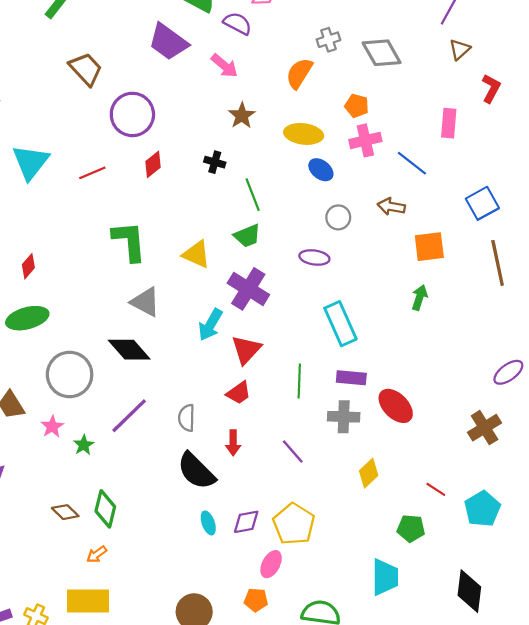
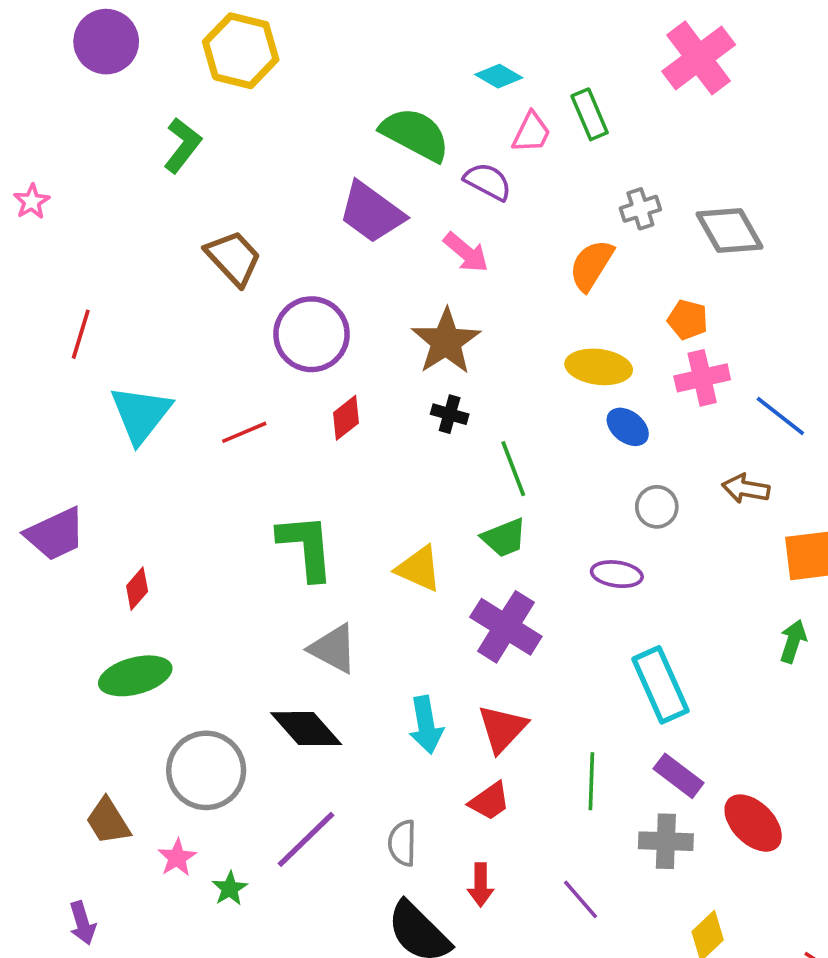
brown star: (242, 116) -> (446, 341), moved, size x1.5
cyan arrow: (210, 325) -> (426, 725), moved, turned -40
purple rectangle: (351, 378) -> (679, 776), turned 32

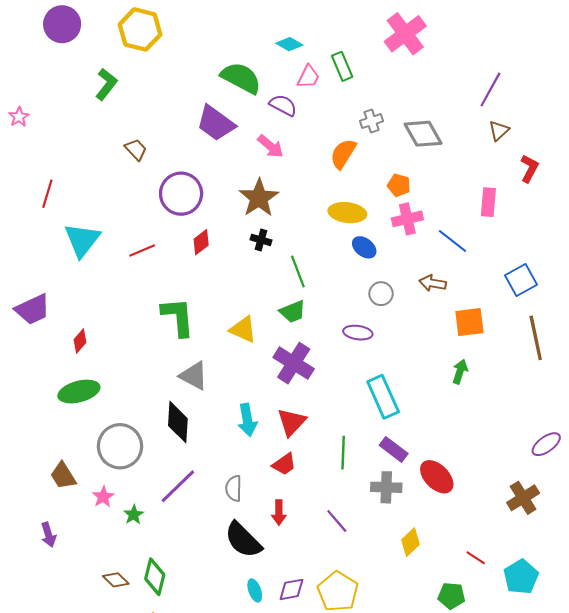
brown trapezoid: (233, 258) -> (136, 149), size x0.7
black diamond: (306, 729) -> (178, 422), turned 45

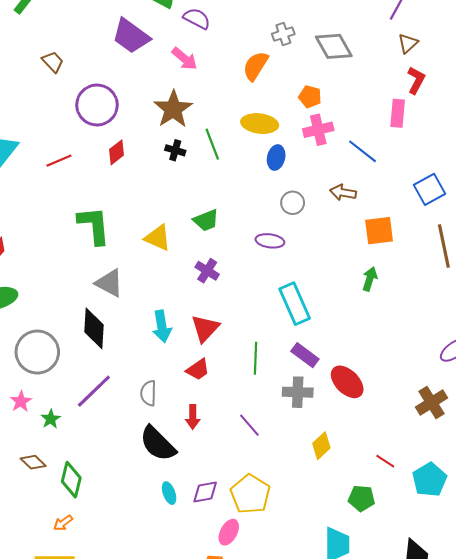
red L-shape: (529, 168) -> (416, 80), moved
blue ellipse: (364, 247) -> (276, 157), turned 65
green line: (298, 272) -> (212, 144), moved
purple cross: (294, 363) -> (207, 271), size x0.6
brown diamond: (116, 580) -> (33, 462), moved

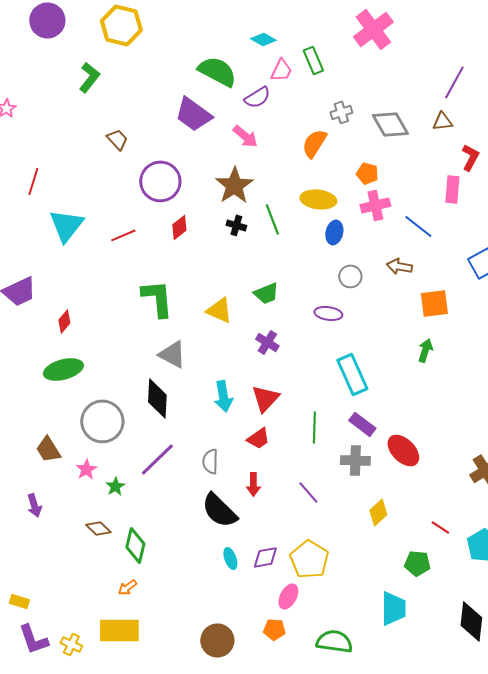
purple semicircle: (197, 19) -> (257, 97), turned 120
brown triangle: (408, 43) -> (442, 121), moved, turned 35

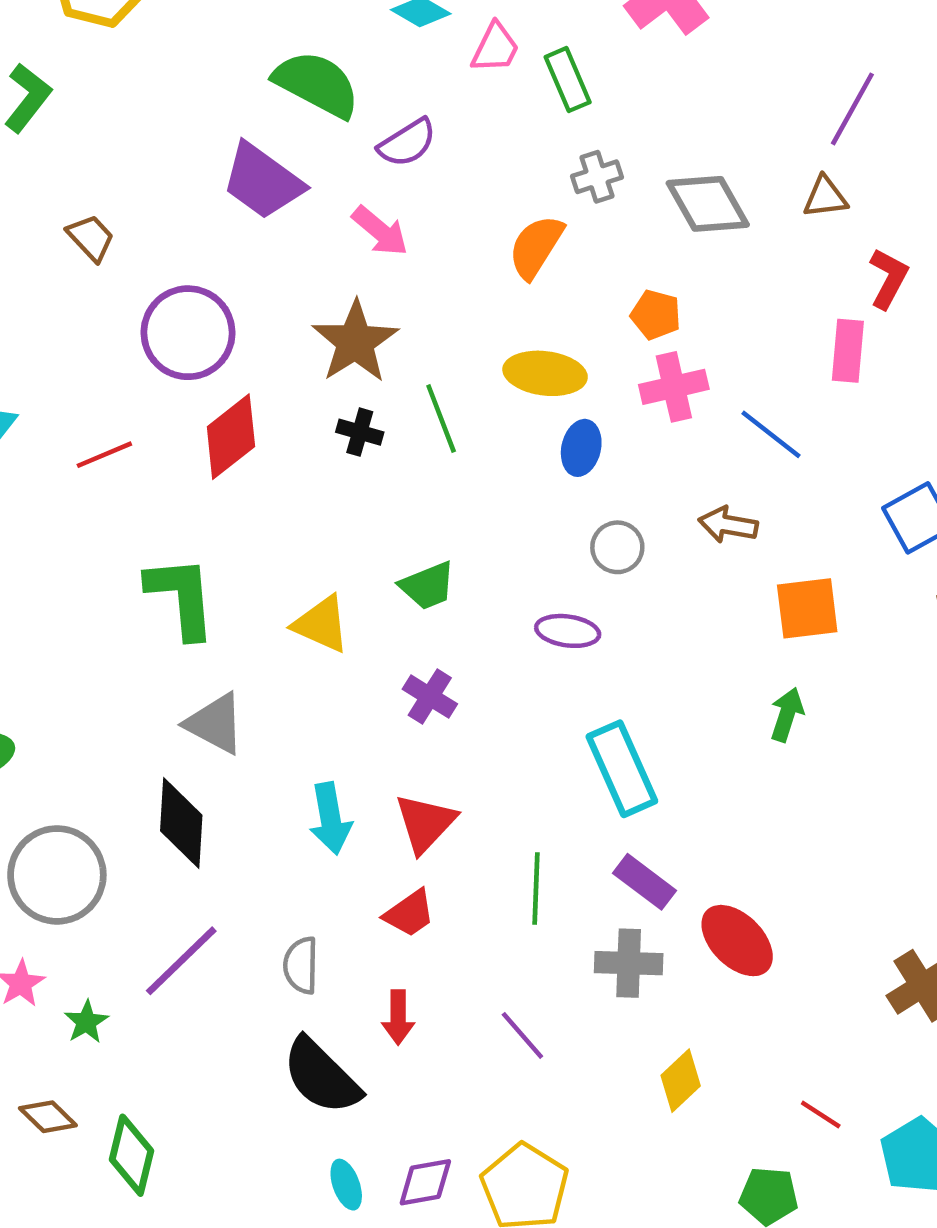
green rectangle: (313, 60) -> (568, 80), moved
pink trapezoid: (281, 70) -> (495, 48), moved
red diamond: (179, 227) -> (231, 437), size x1.5

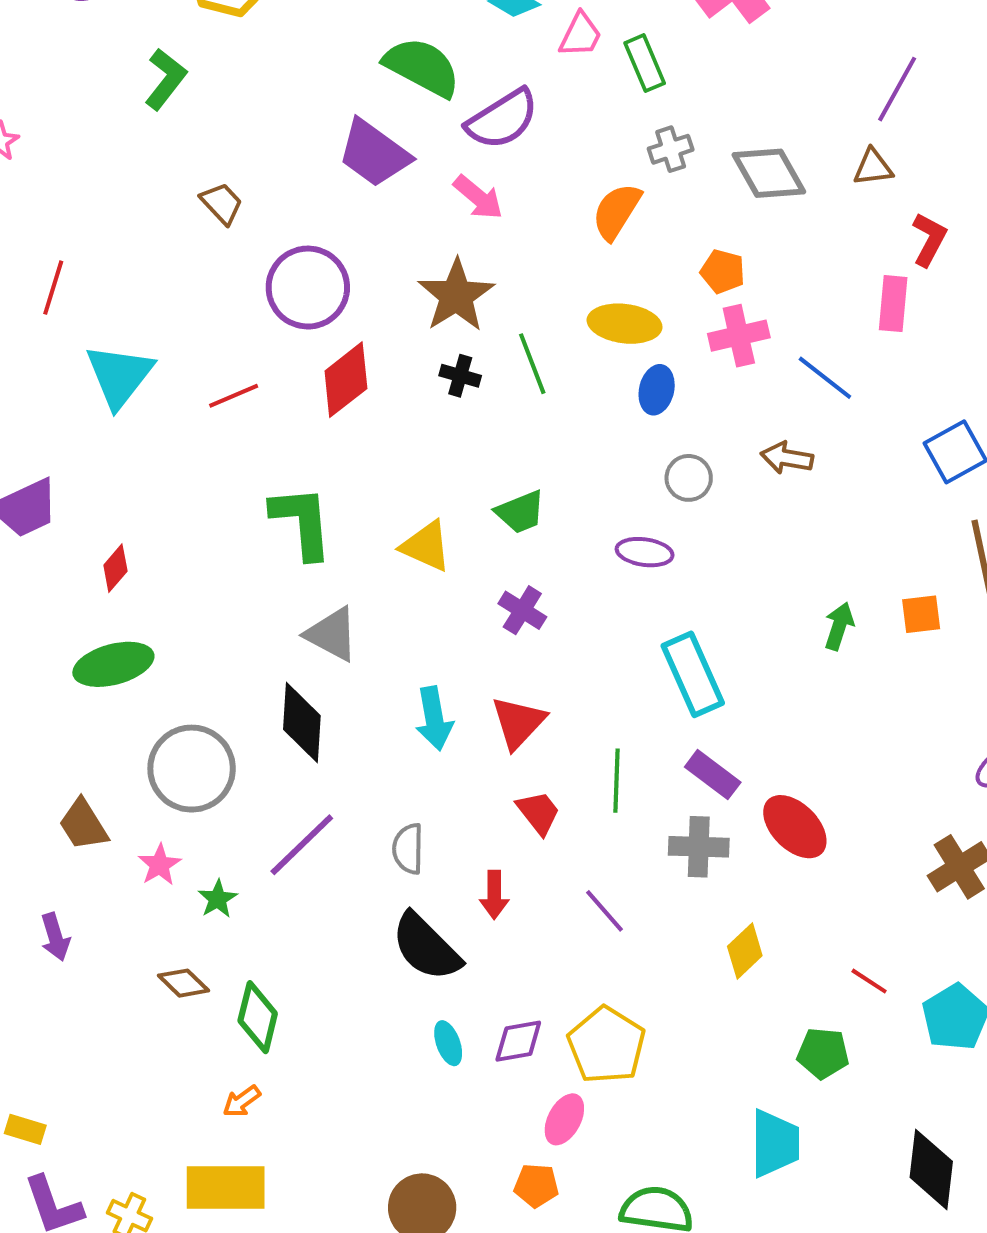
purple semicircle: (407, 143) -> (502, 119), size x1.4
orange square: (807, 608) -> (921, 614), moved, size x0.7
red trapezoid: (409, 913) -> (538, 813), moved, turned -93

